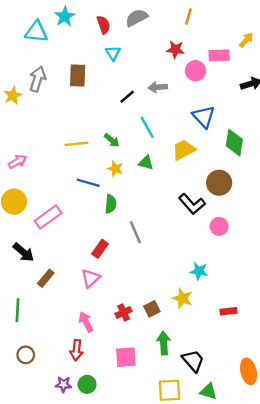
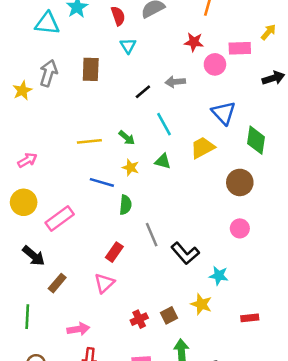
black L-shape: (192, 204) -> (185, 253), moved
pink arrow: (86, 322) -> (78, 329), moved, turned 108

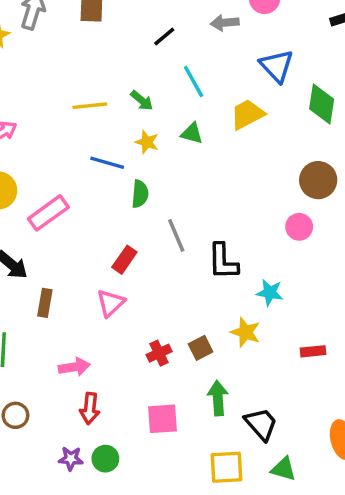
gray arrow: (175, 82) -> (225, 23), moved
brown circle: (240, 182) -> (318, 180), moved
black L-shape: (185, 253) -> (223, 261), turned 40
brown rectangle: (57, 283) -> (45, 303), turned -30

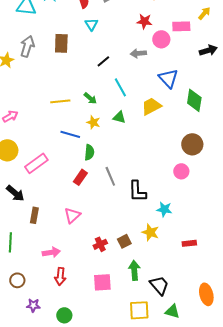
red rectangle: (124, 260) -> (80, 177), moved
purple star: (71, 459) -> (33, 305), moved
green circle: (105, 459) -> (64, 315), moved

